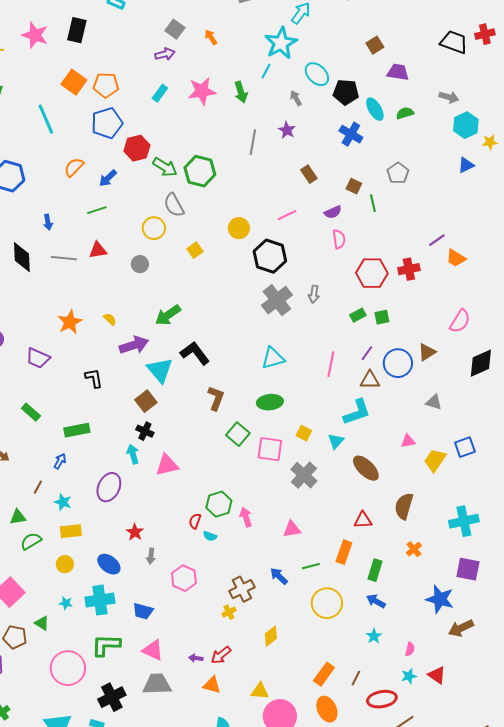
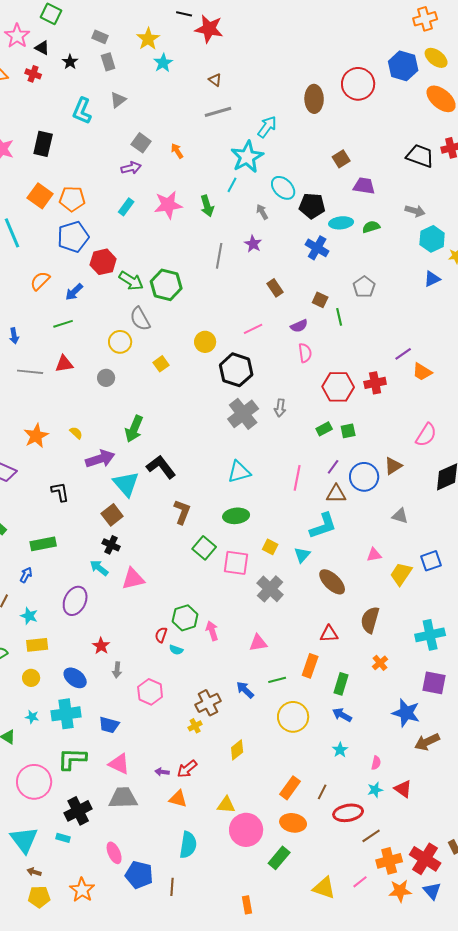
cyan ellipse: (375, 109) -> (341, 223), turned -65
green arrow: (168, 315) -> (134, 429), turned -32
cyan arrow: (133, 454) -> (99, 568), turned -36
orange ellipse: (327, 709) -> (293, 823), turned -55

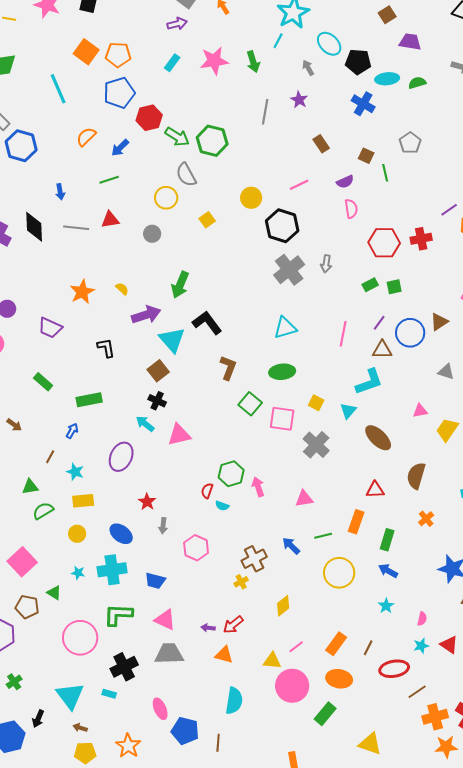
pink line: (360, 882) -> (296, 647), moved

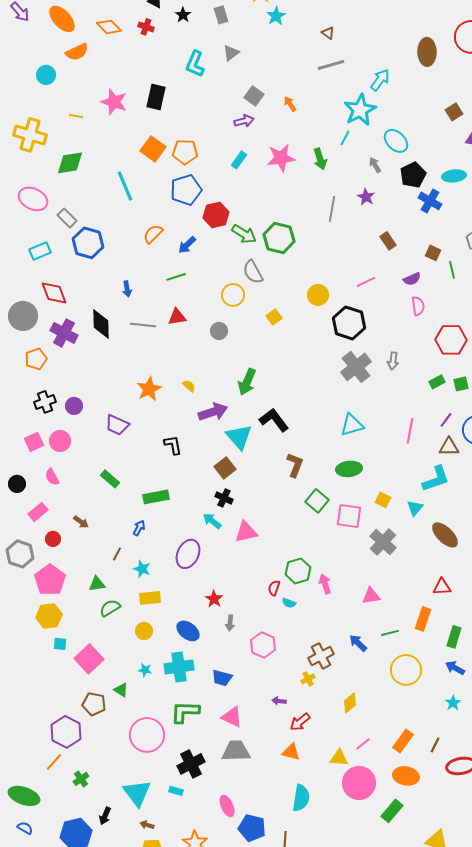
black pentagon: (358, 62) -> (413, 175), moved, turned -30
purple arrow: (208, 628) -> (279, 701), moved

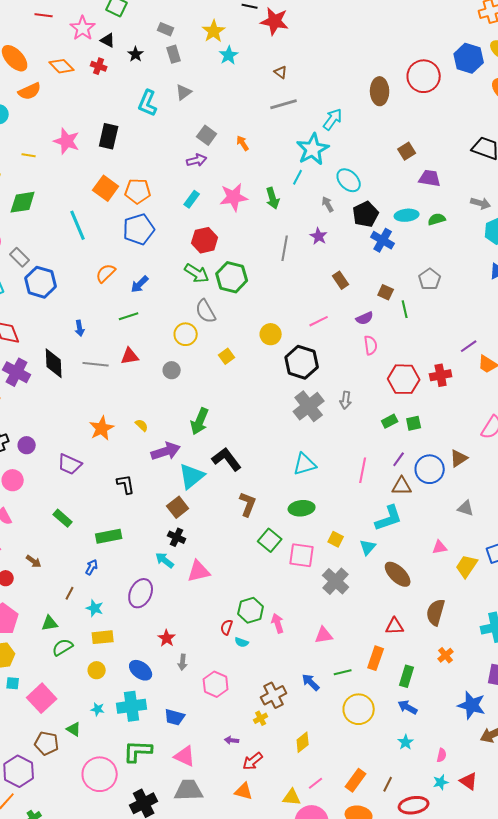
red hexagon: (216, 215) -> (205, 240), moved
cyan triangle: (239, 437) -> (192, 476), turned 32

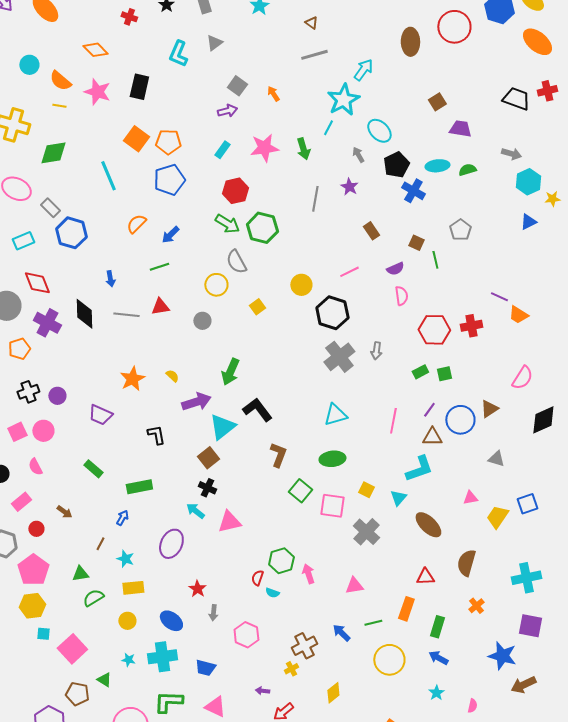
orange diamond: (62, 66) -> (95, 50), moved
orange semicircle: (30, 91) -> (60, 81), moved, turned 65
purple line: (469, 346) -> (499, 297), turned 60

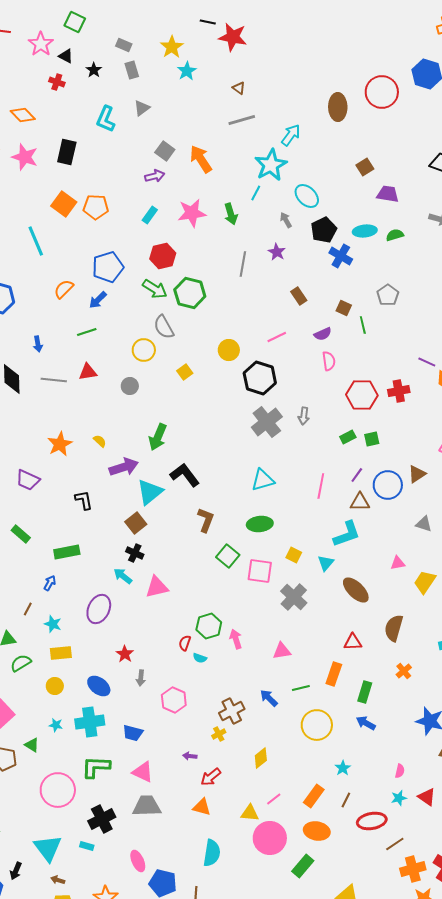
orange arrow: (273, 94) -> (201, 159), size x1.8
blue pentagon: (169, 180) -> (108, 267), moved
cyan star: (436, 693) -> (343, 768), moved

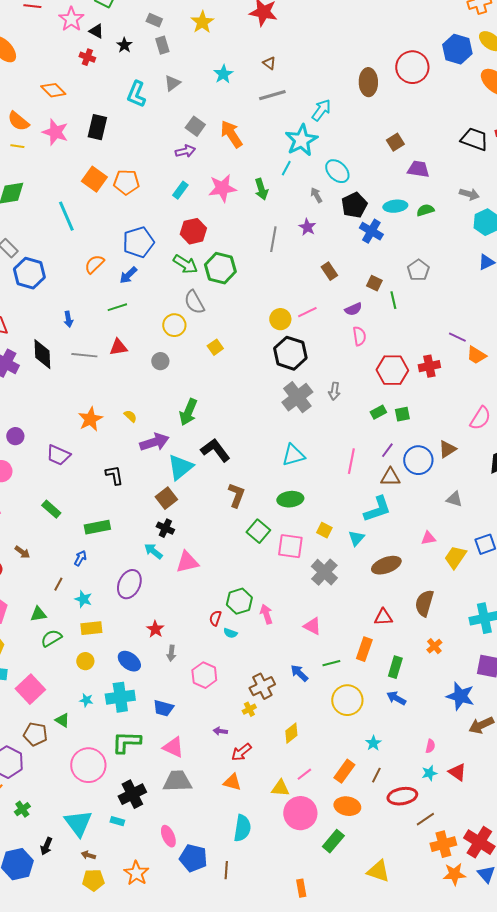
cyan star: (187, 71) -> (223, 74), moved
yellow circle: (229, 350) -> (280, 319), moved
brown ellipse: (356, 590) -> (386, 565), turned -64
pink triangle: (282, 651) -> (312, 626), turned 36

